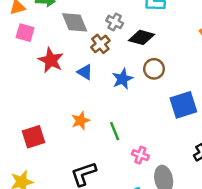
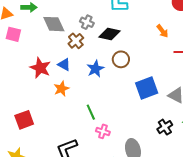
red star: (51, 60) -> (40, 68), moved
orange star: (81, 121) -> (61, 89), moved
pink cross: (140, 155) -> (103, 131), moved

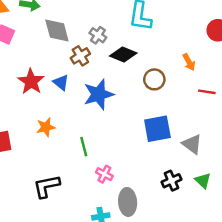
brown circle: (121, 59) -> (154, 79), moved
blue star: (95, 69) -> (99, 94), size x1.4
orange star: (61, 89) -> (46, 127), moved
pink cross: (103, 131) -> (104, 174), moved

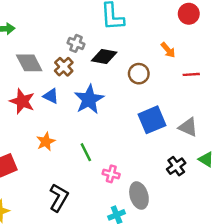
gray diamond: (57, 30) -> (29, 63), moved
black L-shape: (46, 186) -> (59, 198), turned 144

